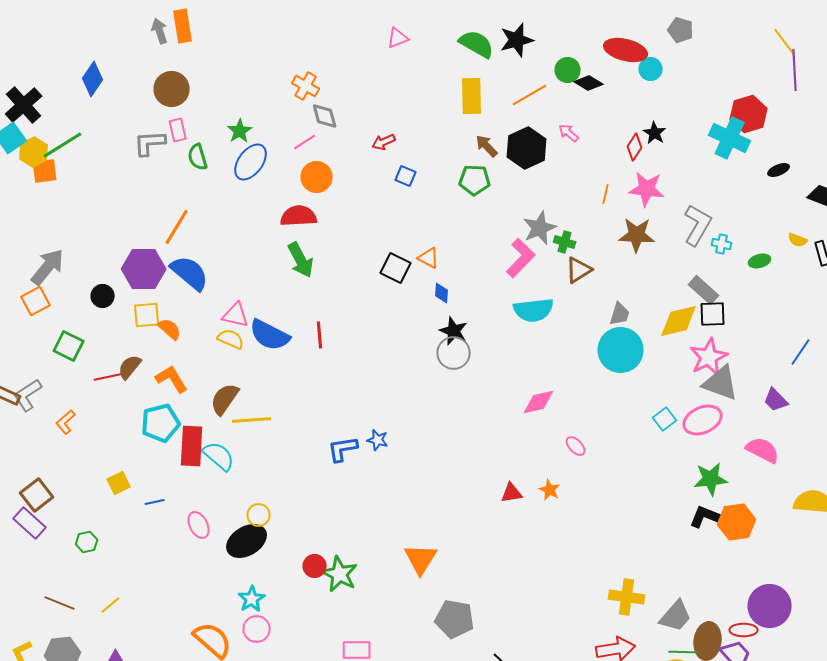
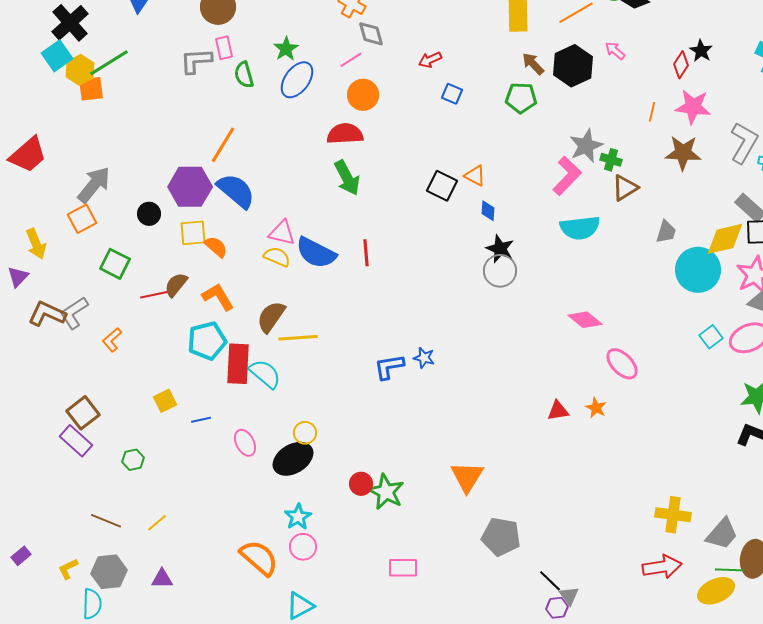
cyan circle: (621, 350) -> (698, 270), moved
pink diamond: (539, 402) -> (585, 320), turned 52
pink ellipse: (576, 446) -> (622, 364), size x1.6

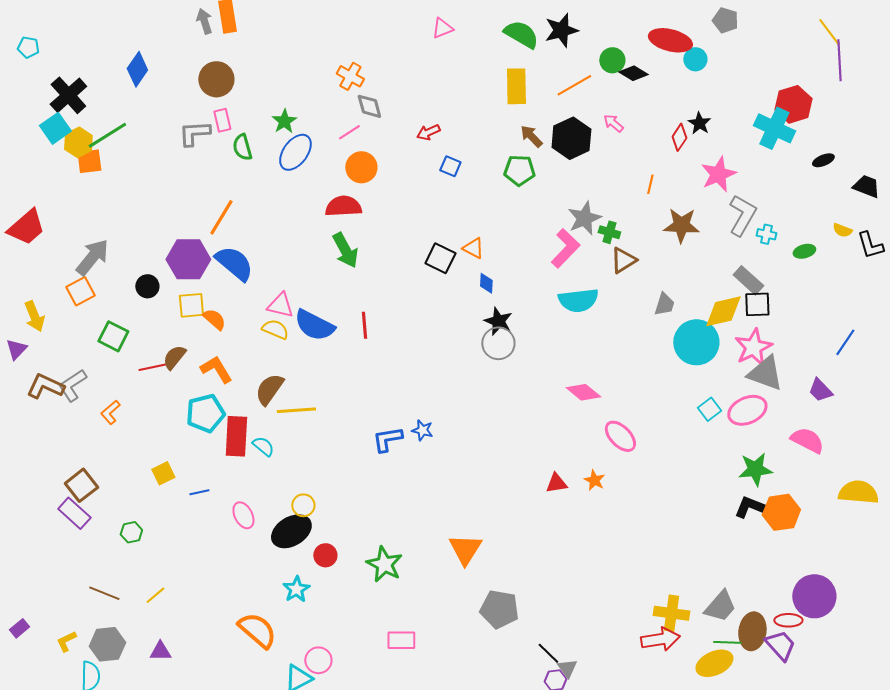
pink star: (693, 107) -> (718, 174), moved, turned -30
cyan semicircle: (265, 374) -> (263, 446), size x0.7
red circle: (361, 484) -> (325, 555), moved
yellow cross: (673, 515) -> (671, 613), moved
pink circle: (303, 547) -> (318, 660), moved

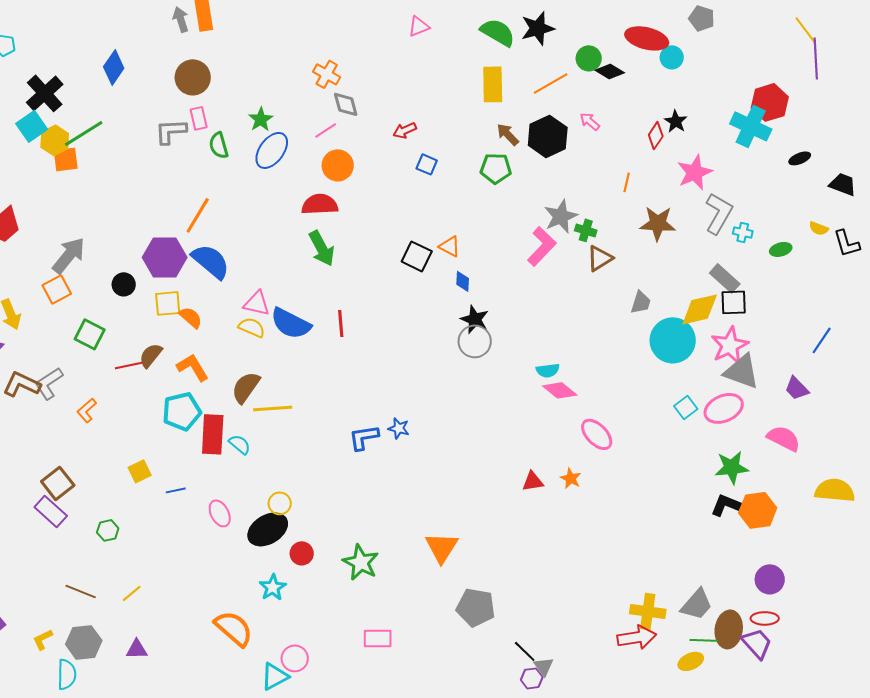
cyan semicircle: (578, 300) -> (548, 370), moved, size x0.6
purple circle: (814, 596) -> (770, 579), moved, size x0.7
yellow ellipse: (714, 663) -> (691, 661), size x0.7

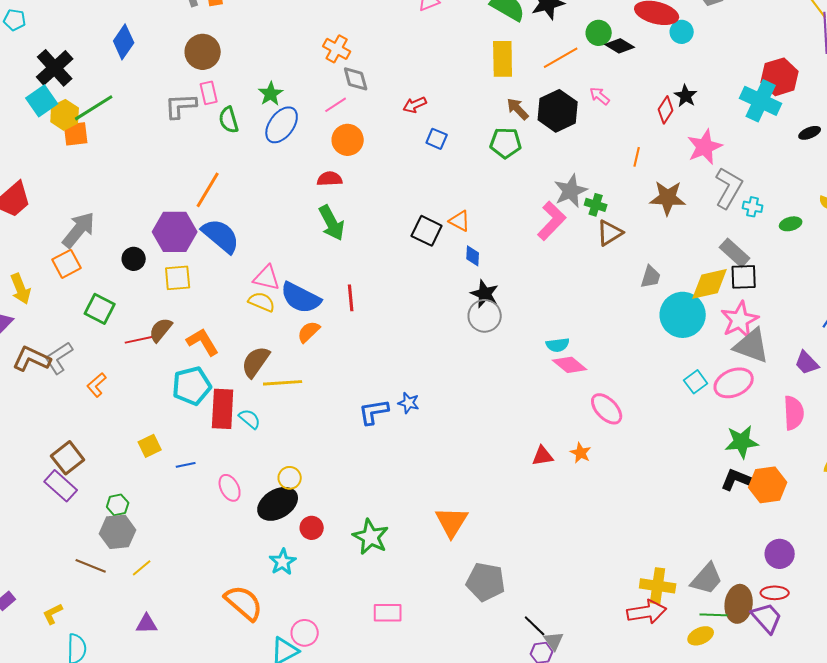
red semicircle: (320, 204) -> (330, 179), size x0.7
orange semicircle: (191, 317) -> (309, 332), moved, turned -85
pink semicircle: (784, 438) -> (794, 413), turned 60
gray hexagon: (84, 642) -> (118, 532), moved

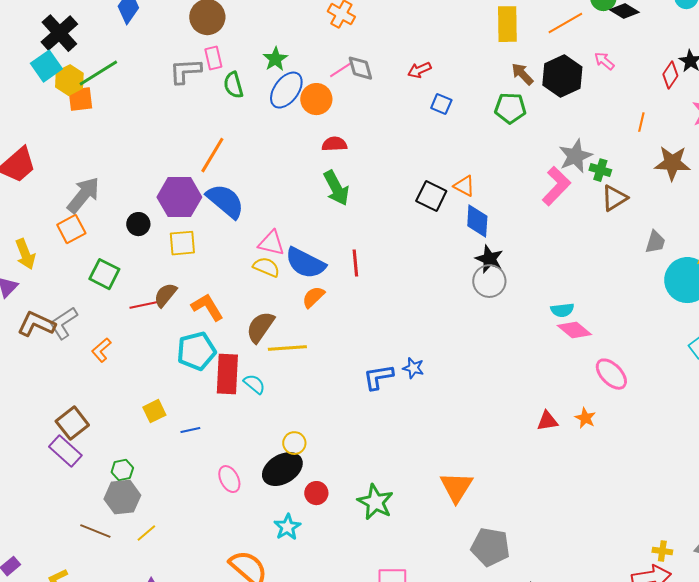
gray diamond: (356, 79) -> (360, 68), moved
orange circle: (348, 140) -> (316, 99), moved
blue diamond: (473, 256) -> (477, 221), size x1.6
pink ellipse: (230, 488) -> (229, 479), moved
yellow cross: (658, 586) -> (662, 551), size x0.6

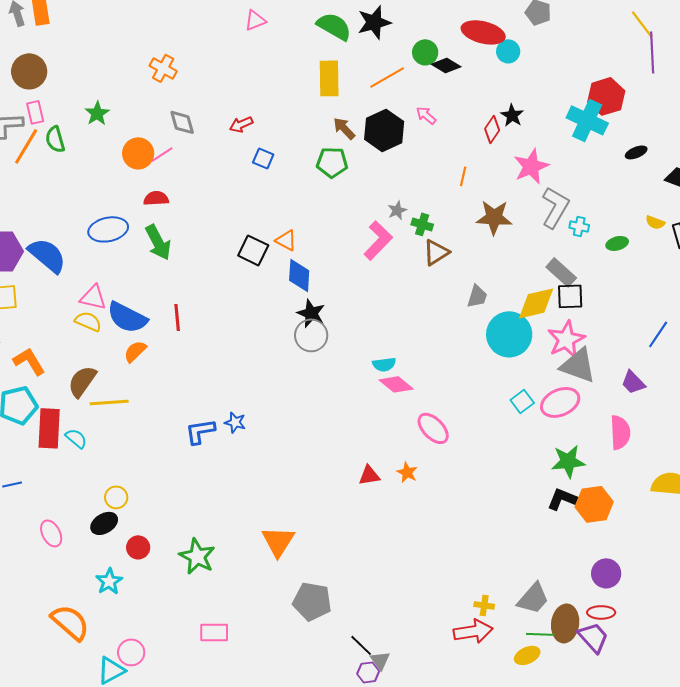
pink line: (340, 70) -> (162, 154), moved
blue ellipse: (286, 90) -> (108, 229), moved, turned 42
orange line: (212, 155) -> (26, 146), moved
gray star: (575, 156) -> (397, 210), size x0.6
black ellipse: (282, 469) -> (104, 523), size x0.7

